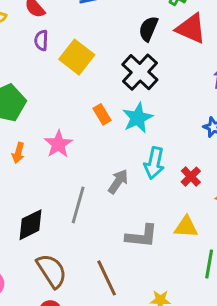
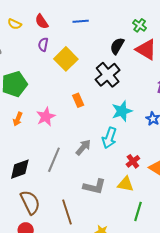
cyan star: (138, 118) -> (122, 111), moved
red cross: (191, 177) -> (133, 161), moved

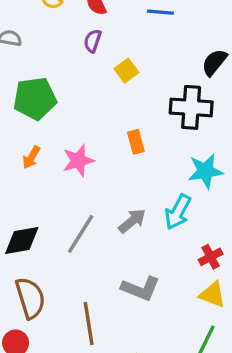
yellow square: (66, 59) -> (126, 71), size x0.6
black cross: (108, 75) -> (191, 107), turned 35
yellow triangle: (126, 184) -> (212, 294), moved

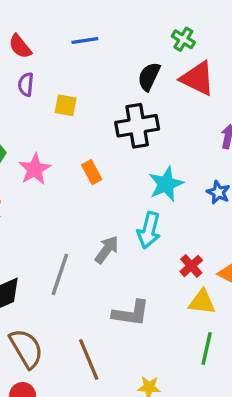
yellow square: (126, 71) -> (66, 105), turned -30
pink star: (78, 161) -> (35, 169), moved

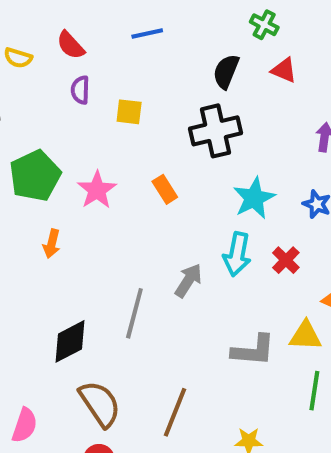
red triangle: (198, 78) -> (284, 70), size x0.6
red cross: (191, 266) -> (286, 260), moved
gray L-shape: (131, 313) -> (253, 350), moved
brown line: (89, 359) -> (175, 412), turned 48

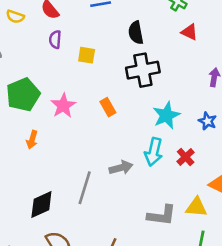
black semicircle: (226, 72) -> (136, 33), moved, turned -35
gray arrow: (188, 280) -> (121, 168), turned 40

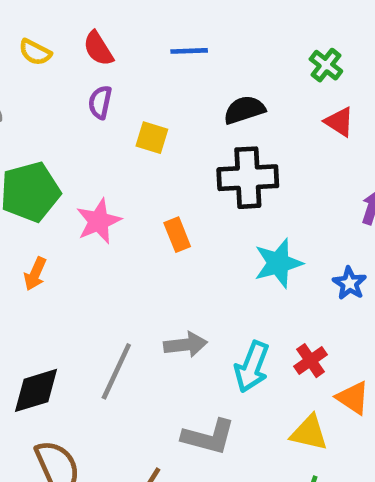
black semicircle: (136, 33) -> (244, 110), turned 75
cyan arrow: (154, 152) -> (252, 367), moved
red cross: (186, 157) -> (311, 361), moved
gray L-shape: (162, 215) -> (209, 437), moved

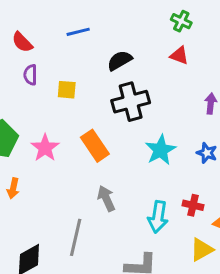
green cross: (326, 65) -> (181, 21), moved
orange rectangle: (177, 235) -> (95, 146), size x1.5
gray arrow: (185, 345) -> (106, 199), moved, turned -95
red cross: (311, 361) -> (193, 205), turned -30
yellow triangle: (309, 433) -> (202, 250), turned -30

